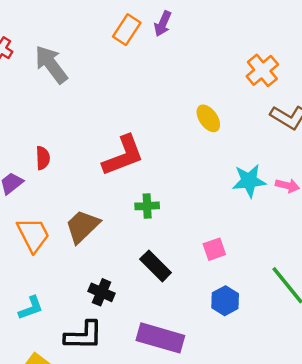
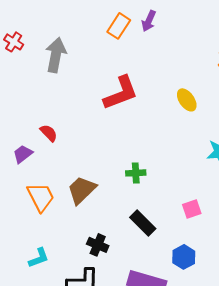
gray arrow: (51, 64) -> (56, 55), turned 48
red L-shape: (123, 156) -> (121, 93), moved
red semicircle: (43, 158) -> (49, 133), turned -42
blue hexagon: (225, 301) -> (184, 257), moved

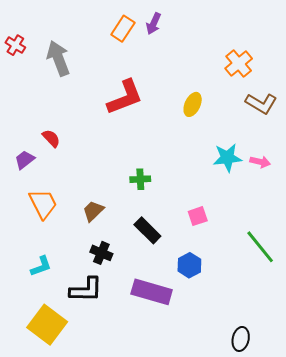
gray arrow: (56, 55) -> (58, 58), turned -32
yellow ellipse: (187, 100) -> (193, 104), turned 60
brown trapezoid: (82, 190) -> (93, 211), moved, size x0.7

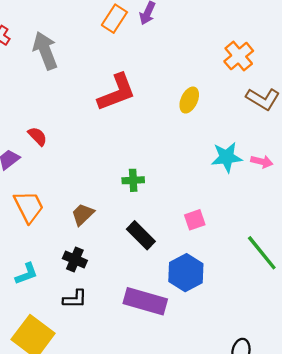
black cross: (101, 253) -> (75, 259), moved
blue hexagon: (189, 265) -> (186, 273), size x1.4
black L-shape: (86, 290) -> (75, 299), size x0.7

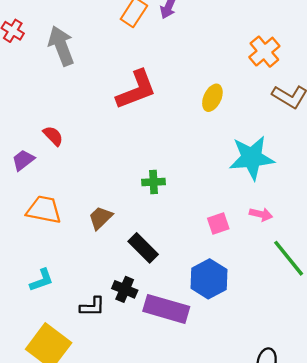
cyan star: (227, 157) -> (252, 158), size x1.4
pink arrow: (262, 162) -> (261, 214), moved
orange trapezoid: (29, 207) -> (44, 210), turned -52
black rectangle: (141, 235) -> (143, 248), moved
black cross: (75, 259) -> (125, 289), moved

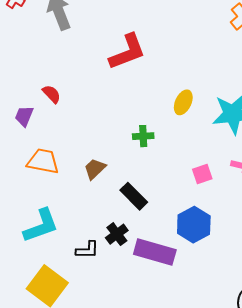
yellow ellipse: (212, 98) -> (183, 102), moved
purple trapezoid: (23, 160) -> (24, 116), turned -30
cyan L-shape: (42, 280) -> (41, 226), size x1.6
black cross: (125, 289) -> (117, 234), turned 30

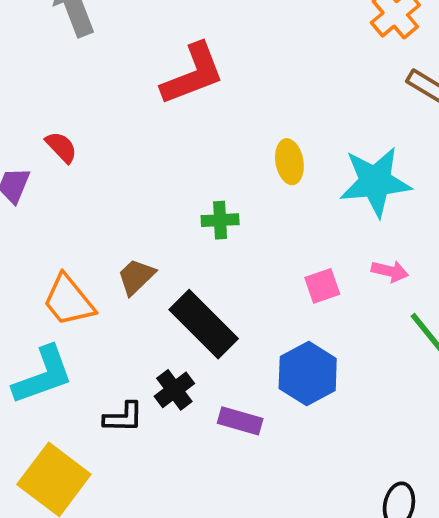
yellow ellipse: (183, 102) -> (289, 162), turned -35
orange trapezoid: (43, 161) -> (69, 300), moved, turned -140
black rectangle: (134, 196) -> (204, 324), size x1.4
purple rectangle: (155, 252) -> (240, 421), size x0.6

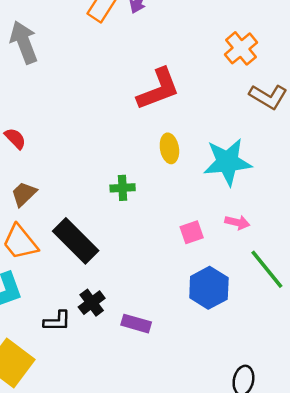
red L-shape: (193, 74) -> (158, 89), moved
brown trapezoid: (136, 277) -> (24, 194), moved
black rectangle: (204, 324) -> (76, 241), moved
blue hexagon: (308, 373) -> (209, 288), moved

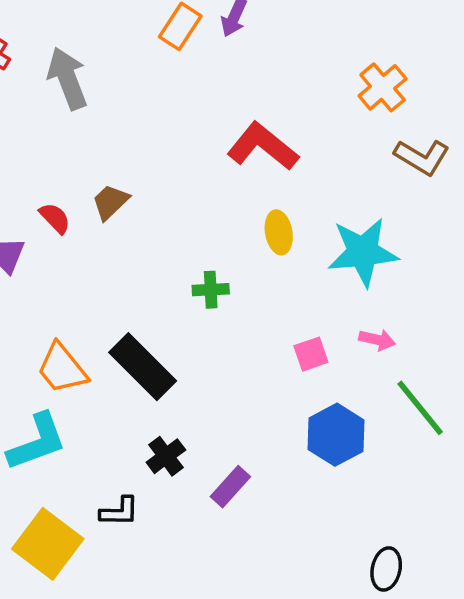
red L-shape: (158, 89) -> (263, 146), turned -120
brown trapezoid: (24, 194) -> (110, 202), moved
black L-shape: (57, 321) -> (119, 512), moved
purple rectangle: (136, 324) -> (230, 487), turned -64

